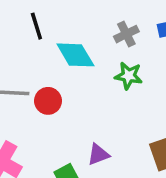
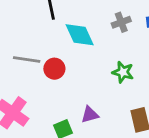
green star: (129, 76) -> (123, 72), moved

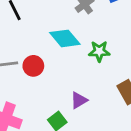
cyan diamond: (80, 35) -> (65, 38), moved

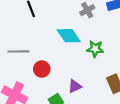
red circle: (33, 66) -> (42, 69), moved

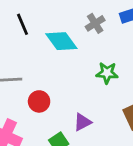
cyan diamond: (69, 36) -> (61, 41), moved

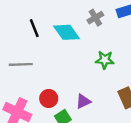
black line: (22, 24) -> (34, 28), moved
red circle: (39, 101) -> (49, 98), moved

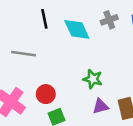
green star: (105, 60) -> (93, 79), moved
purple triangle: (83, 101) -> (100, 106), moved

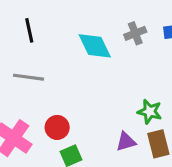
black line: (44, 19) -> (29, 30), moved
green star: (93, 79) -> (150, 112), moved

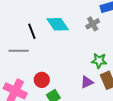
black line: (29, 30) -> (32, 31), moved
gray cross: (135, 33) -> (93, 24), moved

